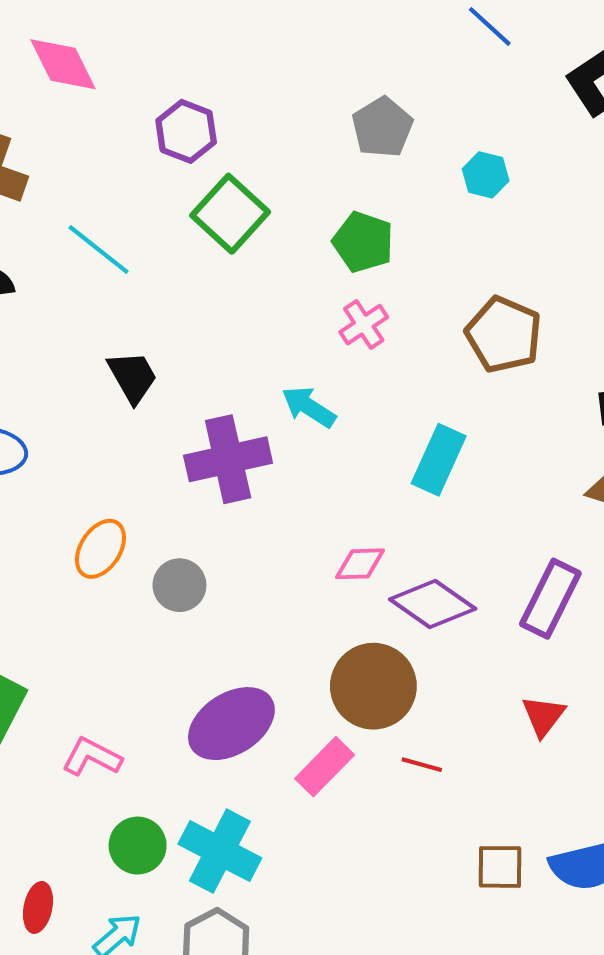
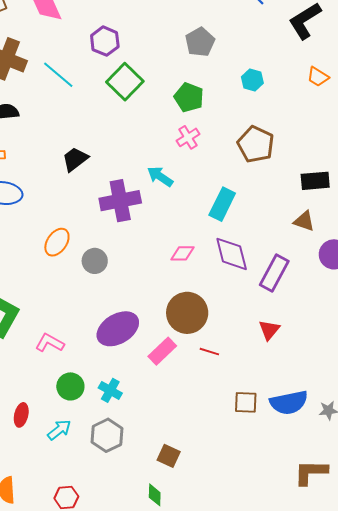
cyan hexagon: (486, 175) -> (252, 80), moved
cyan line: (99, 249) -> (58, 75), moved
black trapezoid: (132, 377) -> (75, 159), turned -100
purple diamond: (433, 604) -> (232, 254), moved, turned 39
cyan cross: (220, 851) -> (110, 390), size x0.6

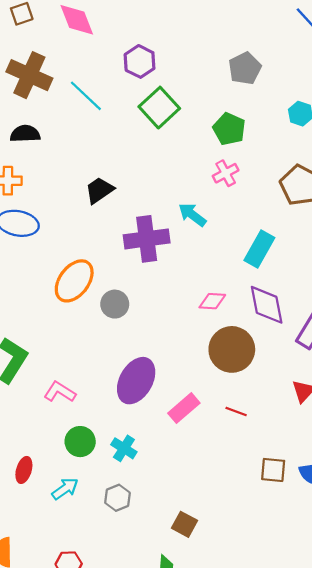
orange ellipse: (57, 242) -> (74, 281), size x1.4
brown circle: (187, 313) -> (232, 349), moved
purple ellipse: (118, 329) -> (136, 381), turned -33
gray hexagon: (107, 435) -> (118, 498), size x0.7

